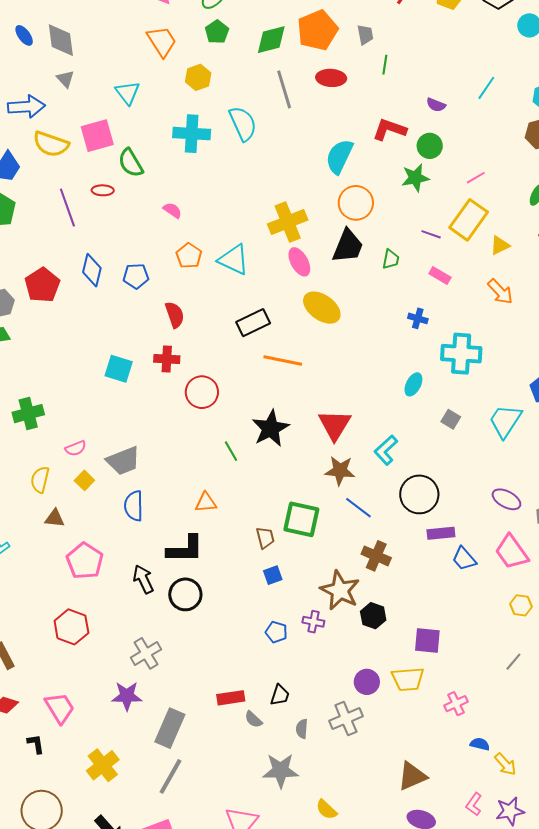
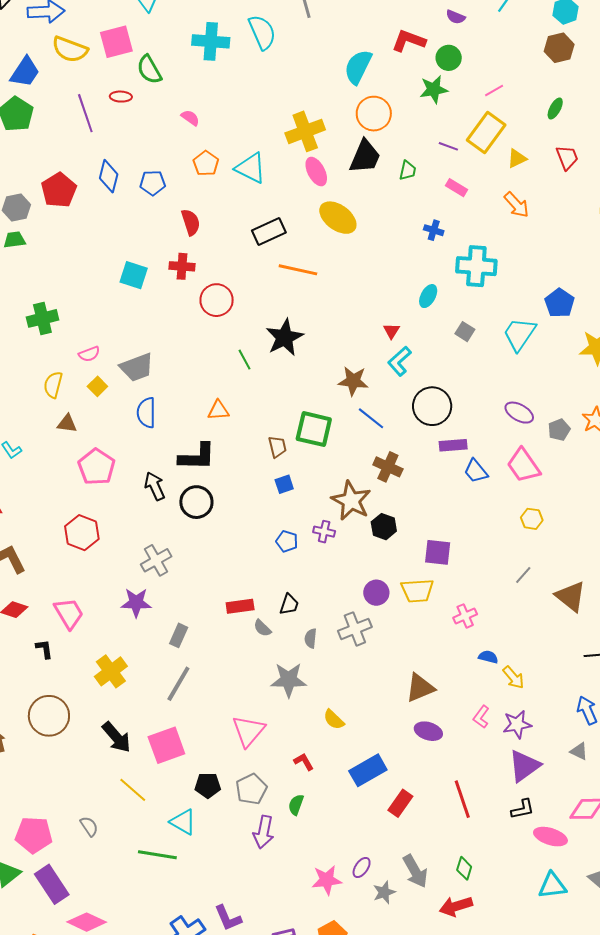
red triangle: (335, 425) -> (391, 331), moved, size x0.5
gray rectangle: (170, 728) -> (179, 635), size x0.6

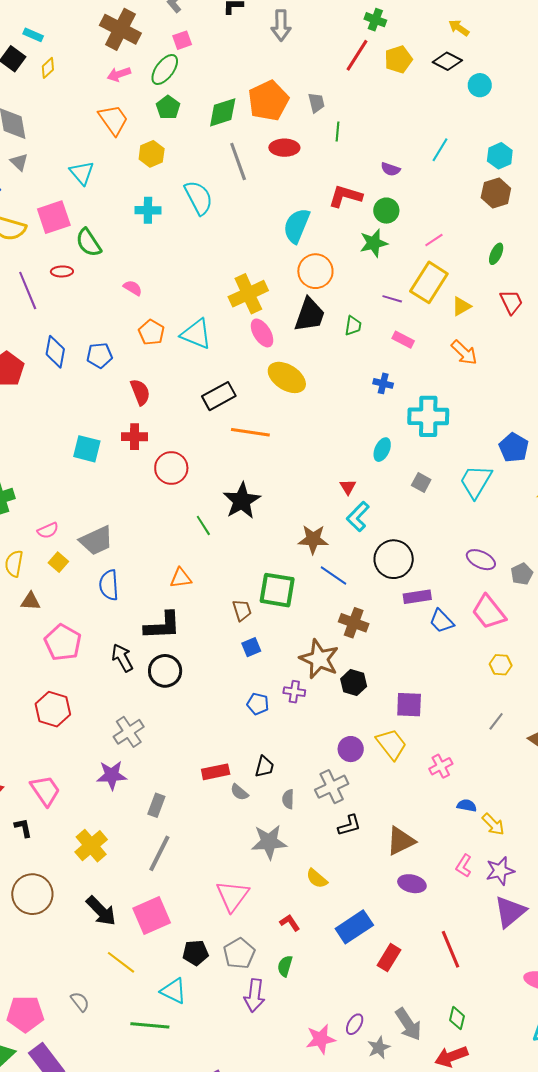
cyan cross: (211, 41) -> (148, 210), size x0.7
yellow trapezoid: (417, 591) -> (391, 744), turned -120
black L-shape: (523, 809) -> (349, 825), moved

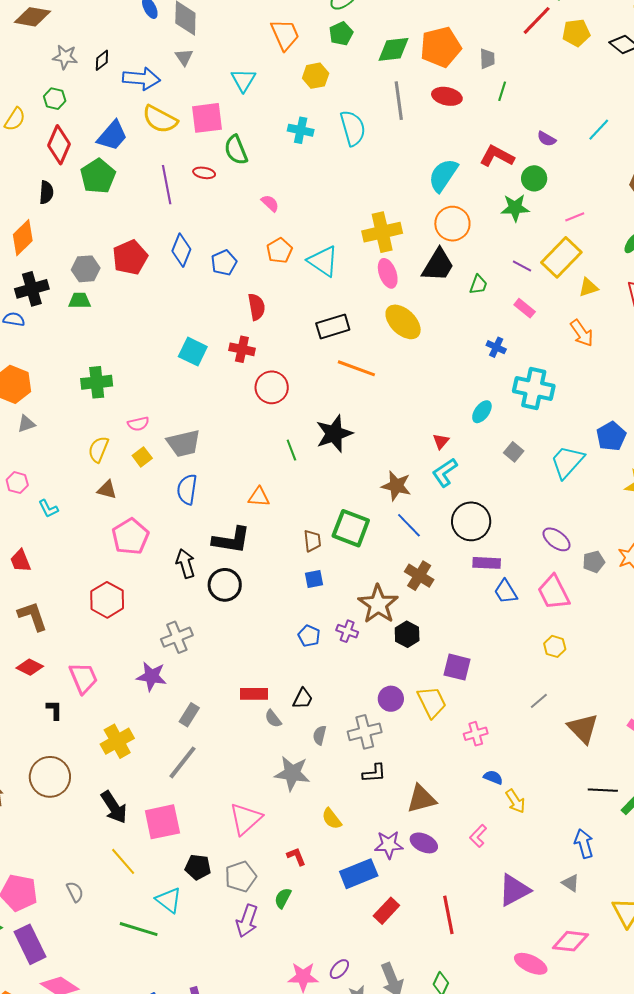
blue pentagon: (99, 355) -> (224, 263), turned -30
purple star: (500, 871) -> (389, 845), moved

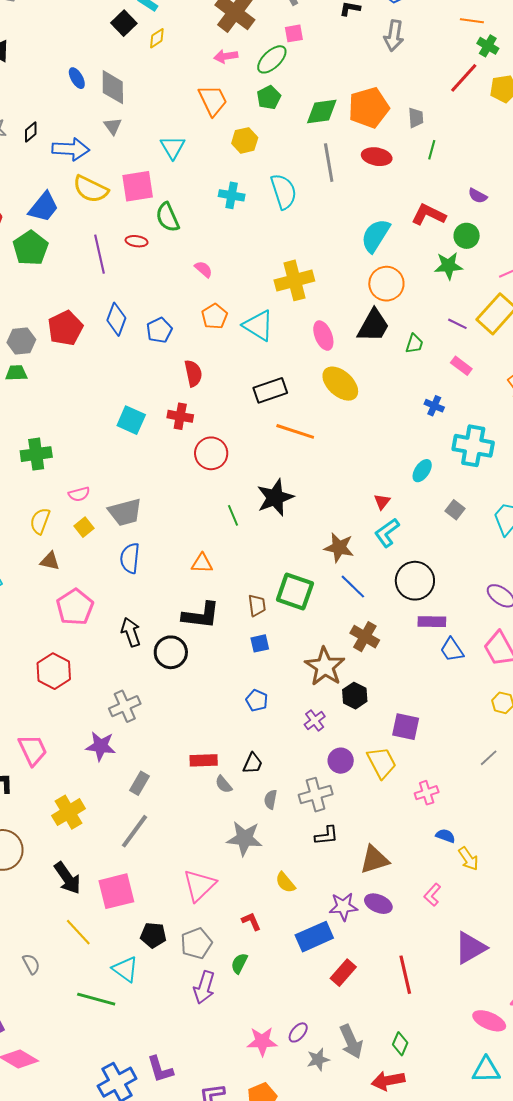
yellow cross: (382, 232) -> (294, 280), moved
black L-shape: (231, 540) -> (201, 615), moved
purple cross: (347, 631) -> (315, 721), moved, turned 35

